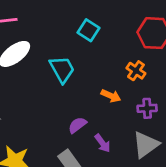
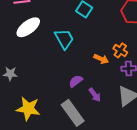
orange cross: (136, 71) -> (120, 51), moved

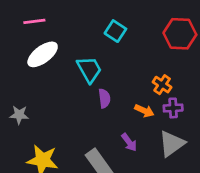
orange arrow: (101, 59) -> (144, 111), moved
purple semicircle: (76, 81) -> (104, 98), moved, turned 120

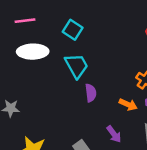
cyan square: (115, 31) -> (73, 30), moved
white ellipse: (43, 54) -> (33, 52), turned 36

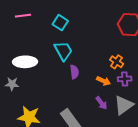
white ellipse: (33, 52) -> (25, 62), moved
purple arrow: (114, 134) -> (101, 103), moved

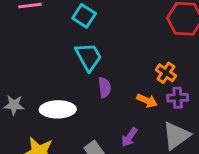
white ellipse: (25, 62) -> (58, 109), moved
purple arrow: (101, 103) -> (129, 137), moved, turned 72

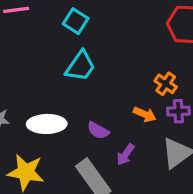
cyan trapezoid: (88, 57) -> (80, 66), turned 64
purple semicircle: (105, 87) -> (98, 130), moved, turned 126

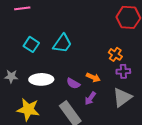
cyan square: (76, 21) -> (31, 44), moved
orange arrow: (145, 114) -> (93, 77), moved

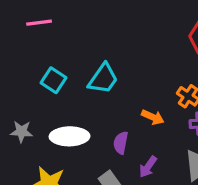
orange arrow: (93, 77) -> (153, 117), moved
purple semicircle: (73, 83) -> (121, 143), turned 72

